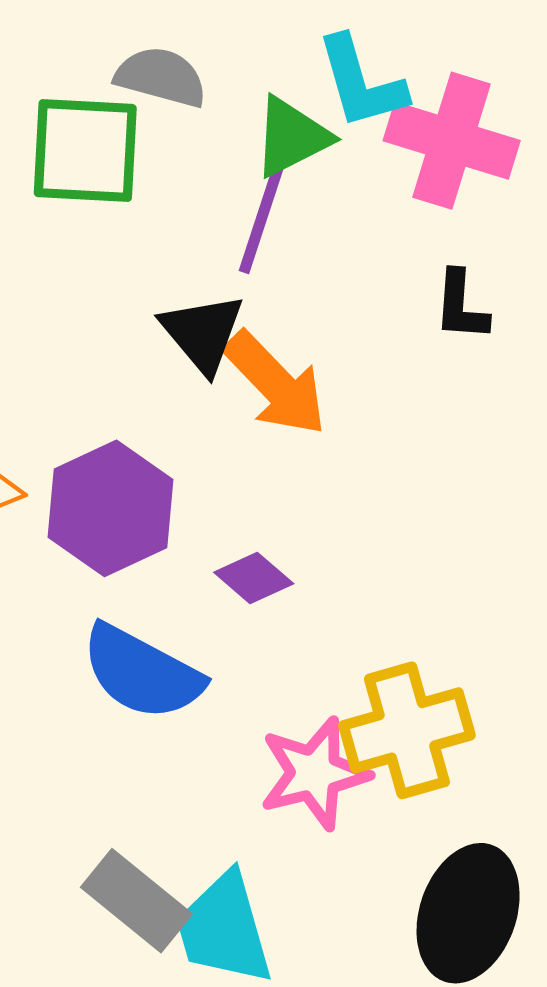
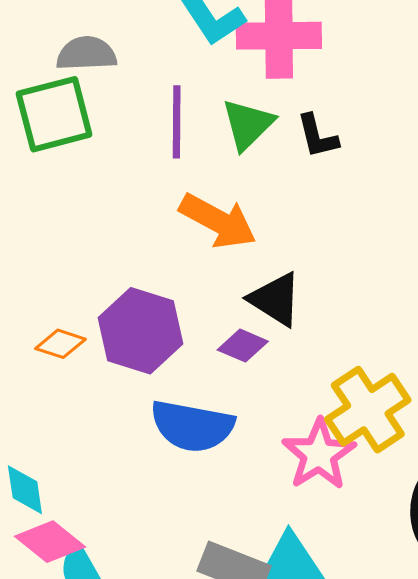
green triangle: (292, 137) -> (248, 124), moved
black triangle: (203, 333) -> (275, 299), moved

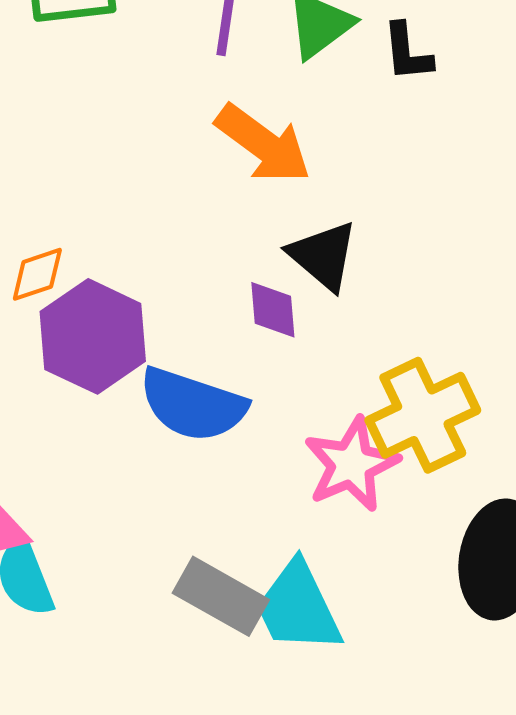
purple hexagon: (140, 331) -> (93, 336), moved
orange diamond: (61, 344) -> (37, 274), turned -45
purple diamond: (243, 346) -> (273, 310), turned 54

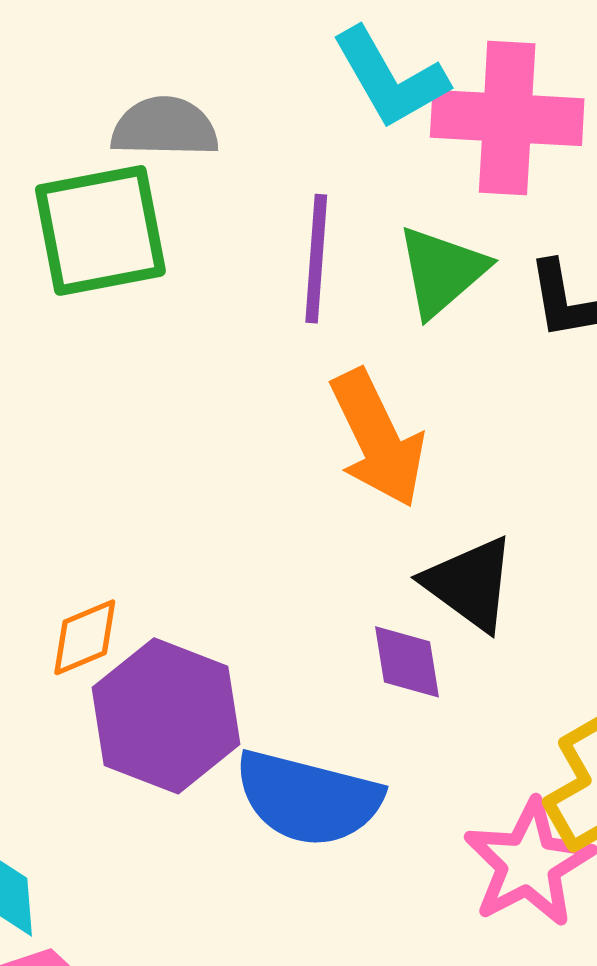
orange arrow: (263, 144) -> (378, 438), turned 32

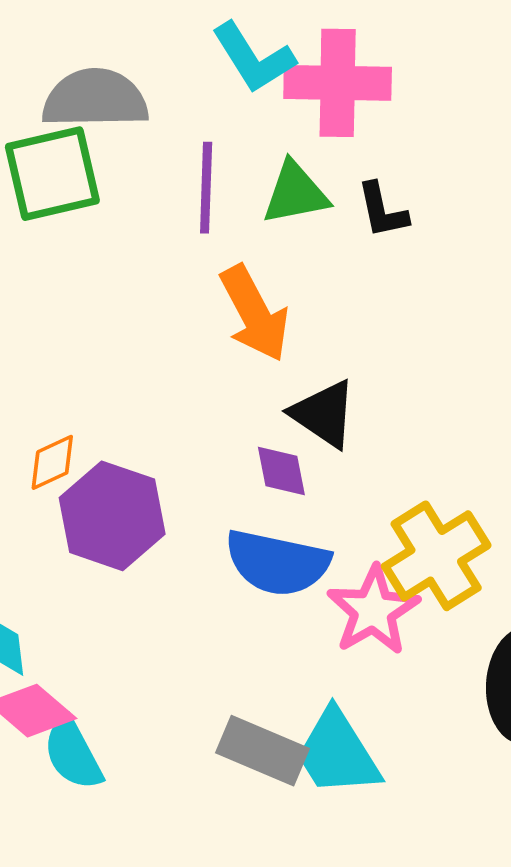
gray semicircle: (165, 127) -> (95, 99), size x1.4
green triangle: (442, 271) -> (295, 193), turned 32
blue semicircle: (308, 798) -> (277, 563), moved

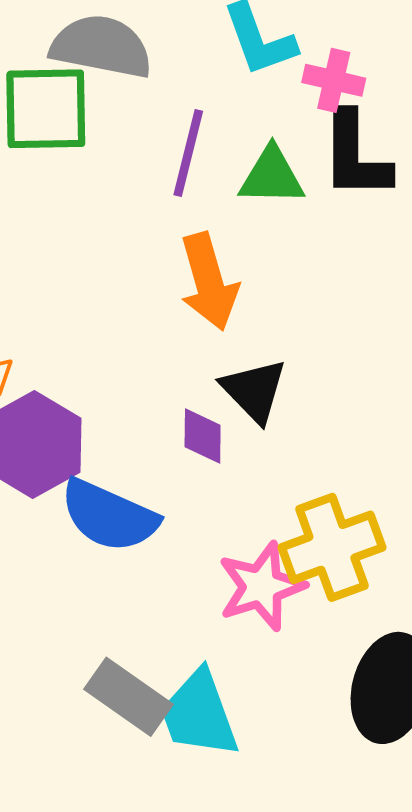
pink cross: (338, 83) -> (334, 80), size x0.6
black L-shape: (382, 210) -> (355, 155), moved, size x1.6
blue semicircle: (277, 563) -> (109, 516), moved

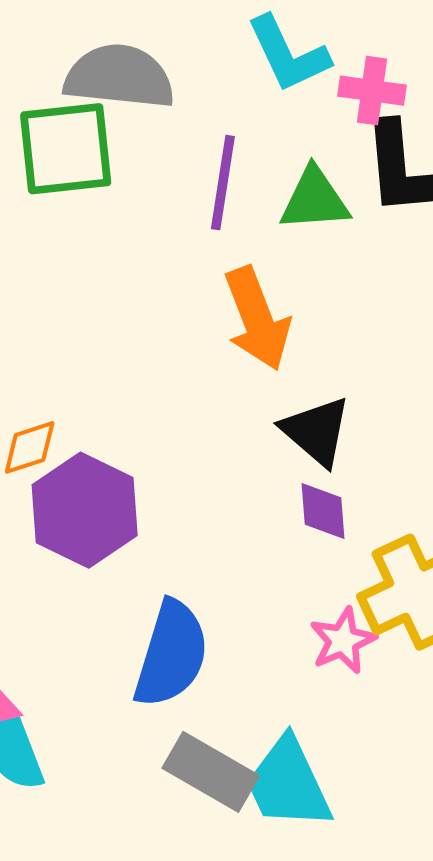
purple diamond: (203, 436) -> (323, 511), moved
blue semicircle: (109, 516) -> (171, 654), moved, turned -92
pink star: (261, 586) -> (343, 641), size x0.7

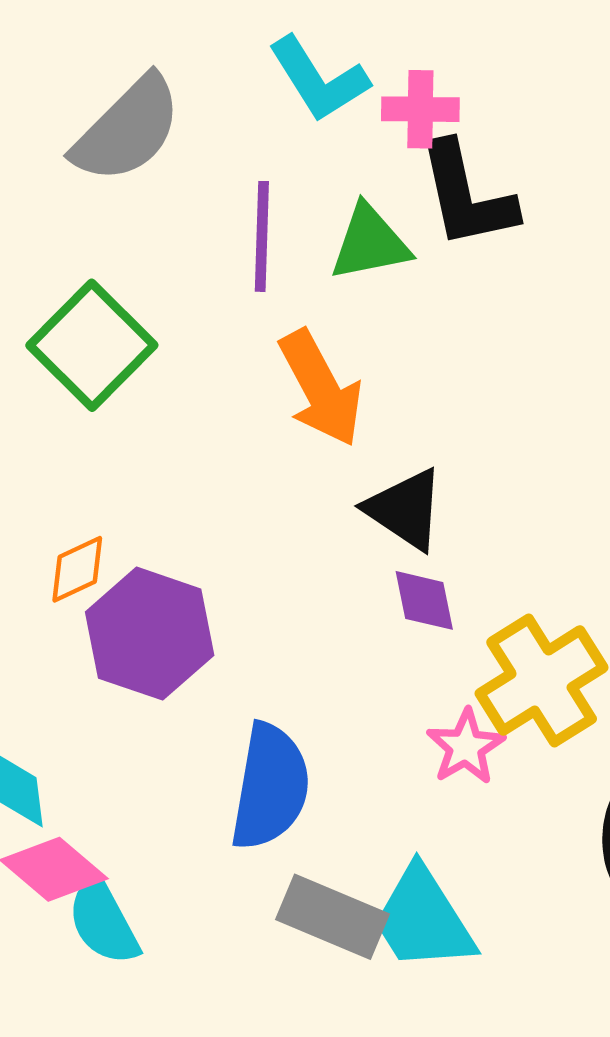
gray semicircle: (119, 77) -> (127, 129), turned 136
green square: (66, 149) -> (92, 345), moved, turned -32

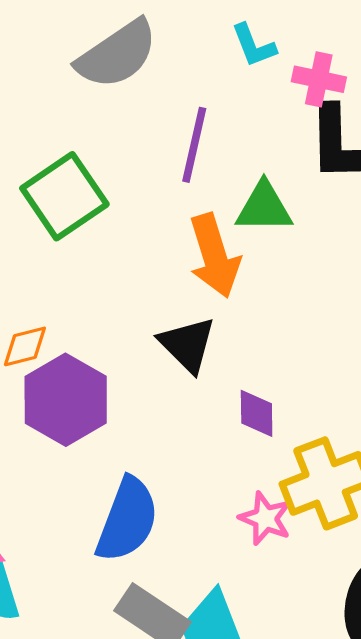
cyan L-shape: (319, 79) -> (254, 45), size x0.7
green triangle: (370, 243) -> (264, 207), moved
black triangle: (405, 509) -> (187, 345), moved
pink star: (466, 747) -> (265, 518), turned -30

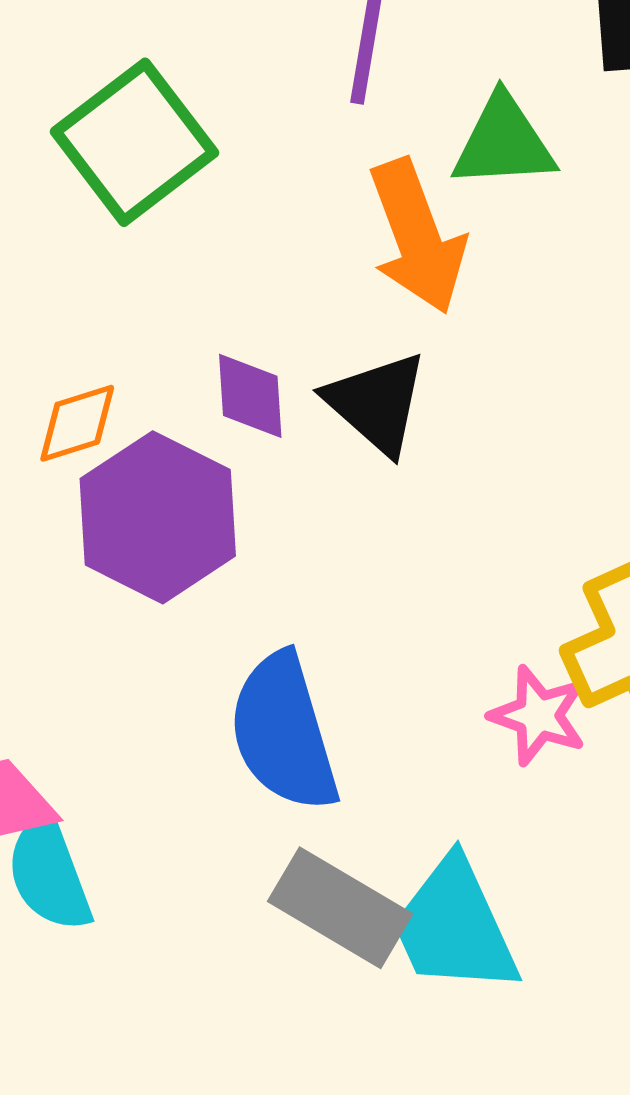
purple diamond: (257, 413) -> (250, 396), moved
blue semicircle: (127, 520) -> (284, 732), turned 146

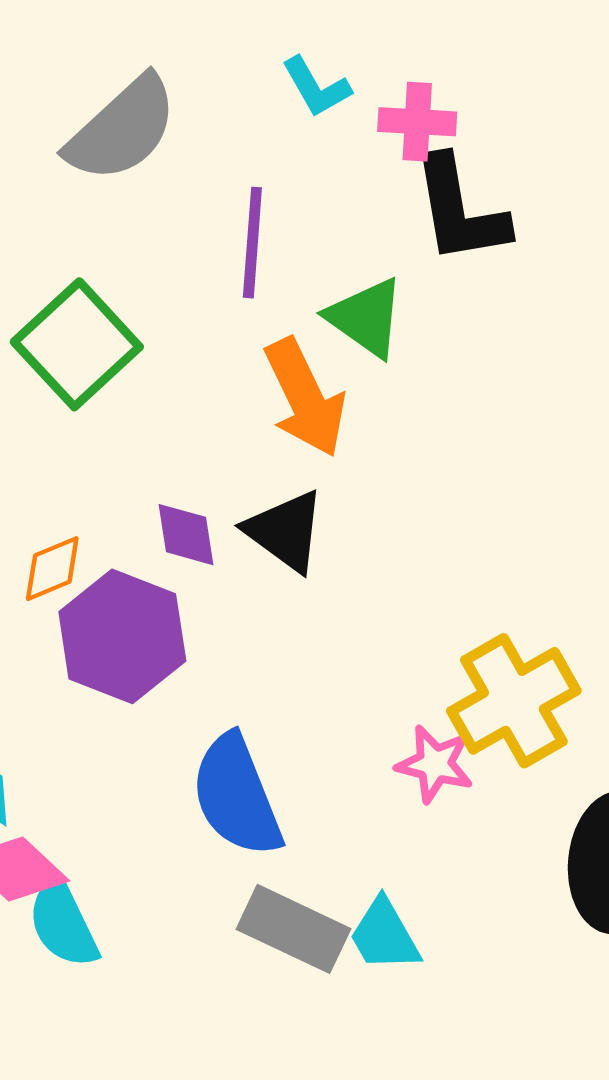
green triangle: (504, 142) -> (366, 317), turned 44
cyan trapezoid: (455, 926) -> (384, 935), size x0.7

